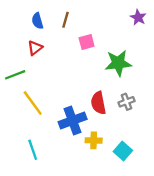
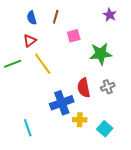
purple star: (138, 17) -> (110, 15), moved
yellow line: (33, 103) -> (43, 64), moved

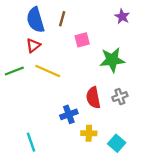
blue semicircle: (32, 18) -> (35, 20), size x1.6
yellow line: (43, 64) -> (48, 71), turned -30
blue cross: (62, 103) -> (69, 114), size x0.7

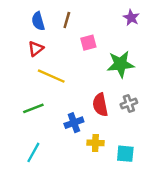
blue semicircle: (35, 20) -> (38, 21), size x0.7
green line: (14, 71) -> (33, 108), moved
cyan line: (31, 142) -> (33, 152), turned 48
cyan square: (117, 143) -> (125, 154), turned -36

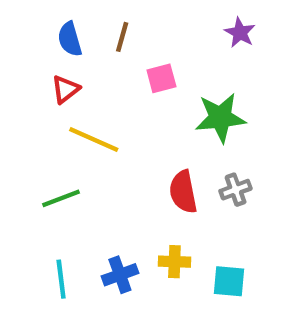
blue cross: (74, 123) -> (120, 275), moved
cyan line: (33, 152) -> (61, 279), turned -36

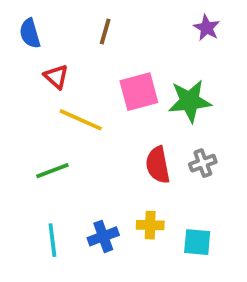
blue semicircle: (70, 39) -> (30, 33), moved
pink square: (161, 78) -> (139, 92), moved, size x1.5
red triangle: (65, 89) -> (56, 77), turned -40

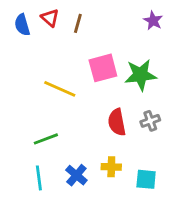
red triangle: (56, 77) -> (50, 18), moved
green line: (52, 171) -> (46, 139), moved
blue cross: (103, 236) -> (76, 175), turned -30

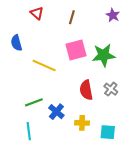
brown line: (78, 23) -> (72, 17), moved
blue semicircle: (22, 25) -> (16, 43), moved
gray cross: (150, 121) -> (111, 89), turned -32
blue cross: (76, 175) -> (56, 112), moved

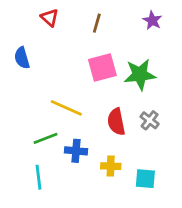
yellow line: (44, 65) -> (66, 108), moved
blue cross: (56, 112) -> (76, 151), turned -35

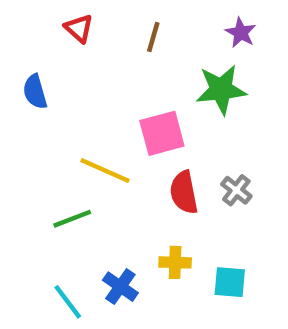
pink square: (102, 68) -> (162, 133), moved
green star: (140, 75) -> (221, 90), moved
blue cross: (76, 151) -> (120, 287), moved, turned 30
cyan line: (39, 177) -> (68, 302), moved, turned -30

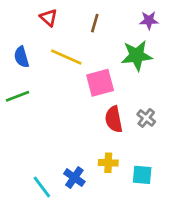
purple star: (241, 33) -> (149, 20), turned -30
yellow line: (105, 171) -> (66, 57), moved
green line: (72, 219) -> (17, 96), moved

